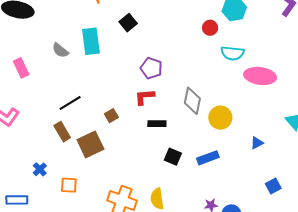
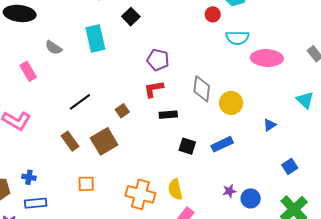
gray semicircle: (60, 50) -> (54, 48), moved
brown rectangle: (62, 132) -> (70, 141), moved
blue cross: (40, 169) -> (29, 177), moved, turned -32

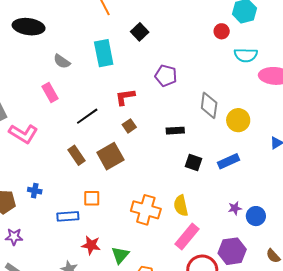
pink rectangle: (28, 71) -> (50, 92), moved
red L-shape: (154, 89) -> (125, 97), moved
blue rectangle: (36, 203) -> (68, 216), moved

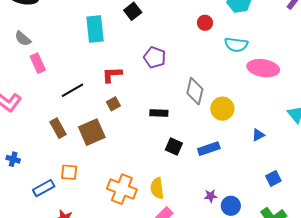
red circle: (222, 31) -> (205, 23), moved
gray semicircle: (62, 61) -> (23, 39), moved
blue rectangle: (68, 216) -> (44, 188), turned -30

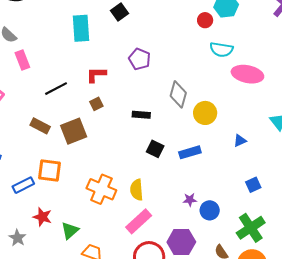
red circle: (205, 23) -> (205, 20), moved
brown rectangle: (58, 128) -> (40, 126), turned -36
orange square: (69, 172) -> (49, 170), size x1.4

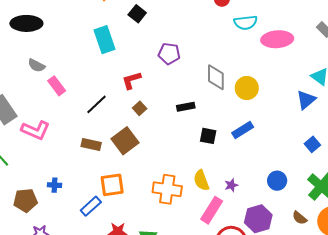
blue triangle: (240, 141) -> (306, 100), moved, size x1.5
purple star: (190, 200) -> (231, 185), moved

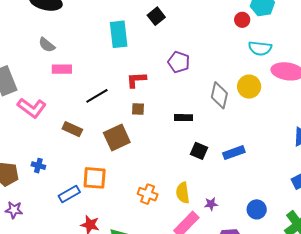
pink rectangle: (57, 86) -> (62, 69), turned -66
yellow circle: (247, 88) -> (249, 87), moved
brown square: (140, 108) -> (138, 109), turned 32
brown rectangle: (91, 145) -> (72, 129), moved
orange cross: (167, 189) -> (148, 194), size x0.7

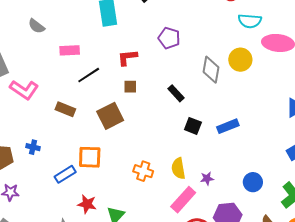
pink rectangle: (62, 69) -> (70, 50), moved
black rectangle: (184, 118) -> (176, 93), turned 48

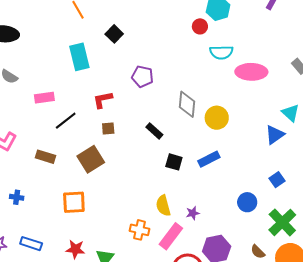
yellow circle: (240, 60) -> (217, 118), moved
orange cross: (143, 171) -> (139, 230), moved
blue rectangle: (65, 174) -> (31, 244), moved, turned 55
blue circle: (253, 182) -> (247, 202), moved

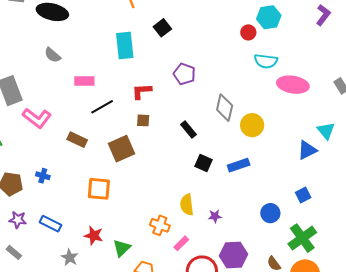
pink rectangle: (171, 236) -> (181, 243), moved, size x0.6

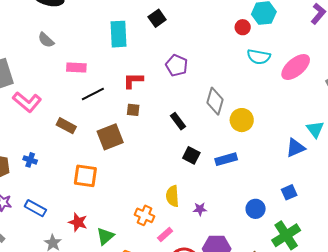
pink ellipse: (293, 85) -> (296, 67), moved, turned -52

